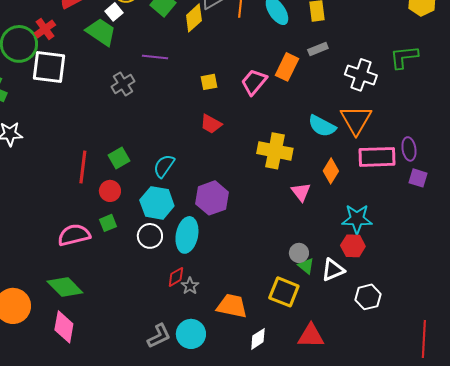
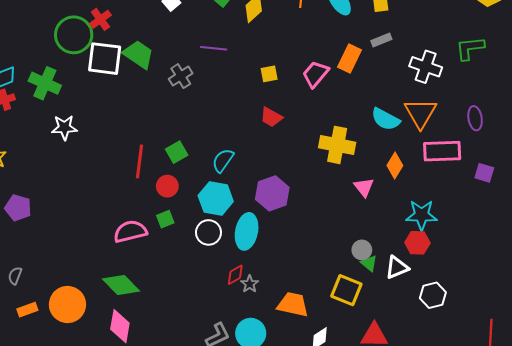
green trapezoid: (101, 32) -> (138, 54), moved
purple ellipse: (409, 149) -> (475, 118), moved

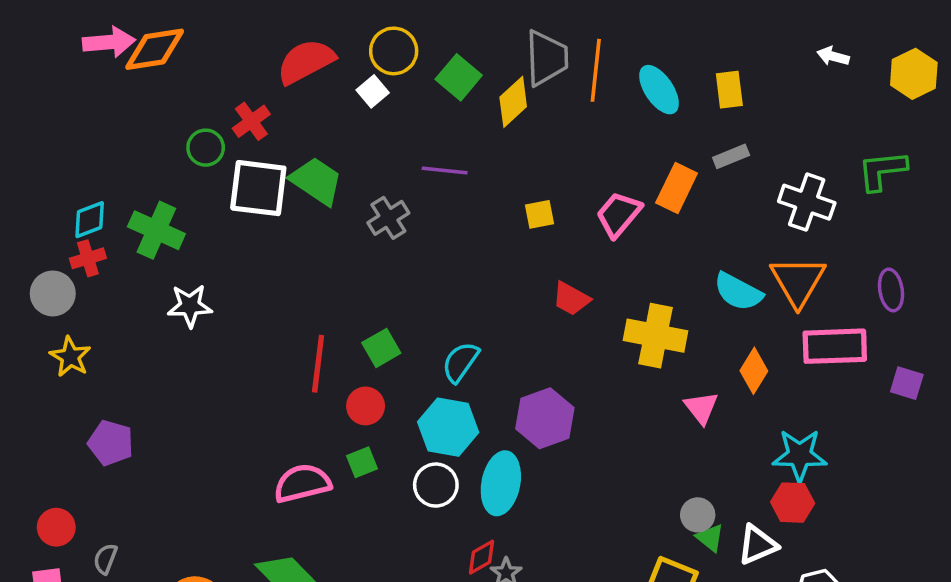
green circle: (74, 35) -> (206, 148), size x0.6
red trapezoid: (271, 117) -> (571, 299), moved

